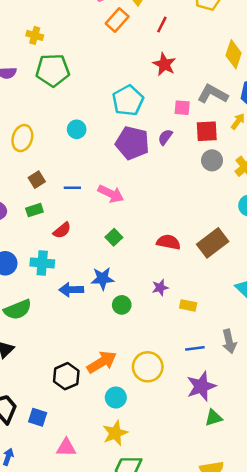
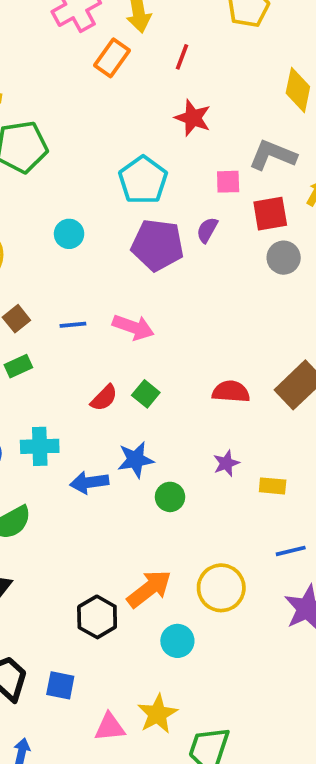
red semicircle: (62, 230) -> (104, 398), moved
yellow star: (115, 433) -> (158, 714), moved

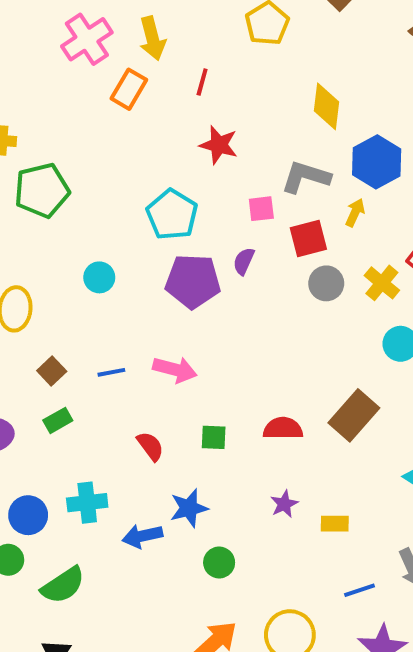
green square: (146, 394) -> (214, 437), moved, turned -32
red semicircle: (104, 398) -> (150, 446), turned -76
green circle: (170, 497) -> (219, 563), moved

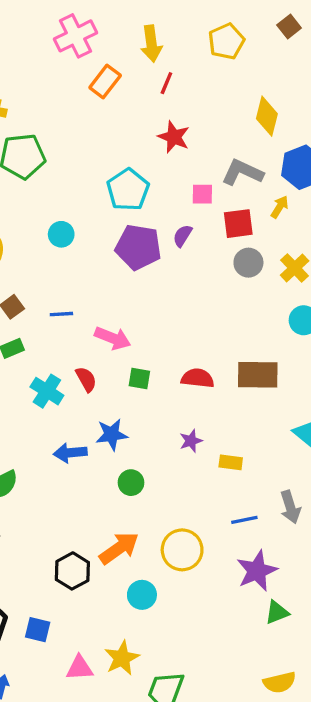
yellow arrow: (152, 38) -> (151, 44), moved
pink arrow: (175, 370) -> (113, 338), moved
brown rectangle: (354, 415) -> (258, 375), turned 42
cyan cross: (87, 503) -> (47, 391), moved, turned 32

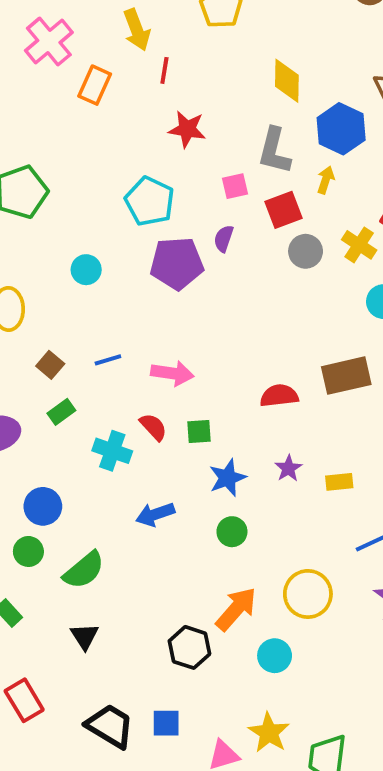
gray L-shape: (242, 172) -> (274, 151), turned -87
green square: (139, 379) -> (199, 432), moved
blue star: (112, 434) -> (228, 478), moved

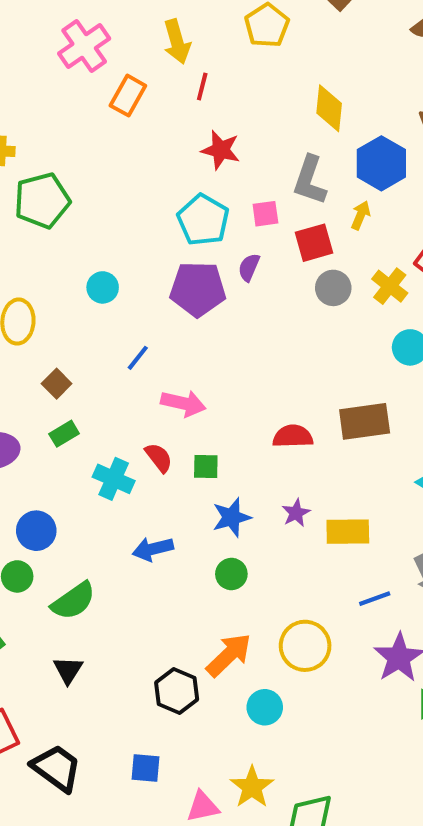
cyan pentagon: (150, 201) -> (203, 220), moved
blue line: (108, 360) -> (138, 358), moved, turned -40
yellow rectangle: (339, 482) -> (348, 532), size x1.5
black trapezoid: (110, 726) -> (56, 768), moved

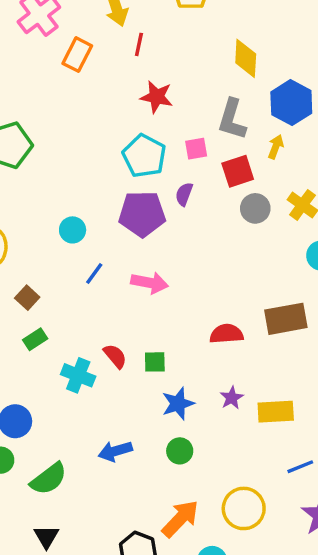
cyan circle: (103, 287) -> (73, 230), moved
pink arrow: (183, 403) -> (150, 283), moved
blue arrow: (153, 549) -> (115, 451), moved

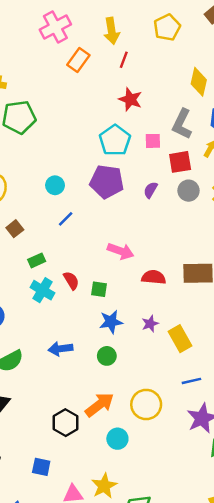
purple semicircle: (184, 194) -> (150, 190), moved
pink arrow: (150, 283) -> (121, 251), moved
green rectangle: (35, 339) -> (37, 260), moved
yellow rectangle: (276, 412) -> (180, 339), turned 55

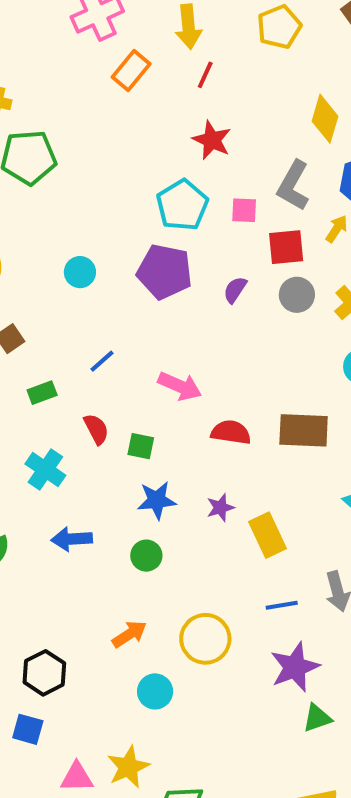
blue line: (66, 219) -> (102, 361), moved
cyan cross: (43, 290) -> (45, 470), moved
orange arrow: (99, 405) -> (129, 634), size x0.7
black hexagon: (65, 423) -> (44, 673), moved

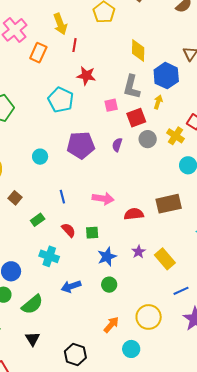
cyan pentagon: (182, 205) -> (61, 100), moved
blue line: (102, 361) -> (62, 197), turned -48

